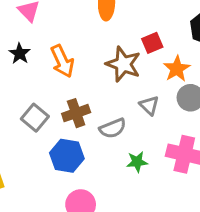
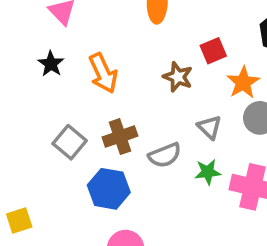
brown star: (123, 64) -> (178, 77), size x0.7
green star: (137, 162) -> (208, 172), moved

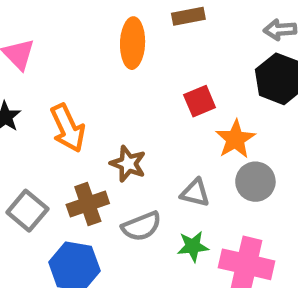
brown star: (178, 77) -> (128, 164), moved
gray triangle: (210, 127) -> (195, 193), turned -30

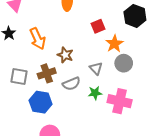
gray triangle: (195, 193) -> (96, 68), turned 32
gray square: (27, 211) -> (19, 77), turned -30

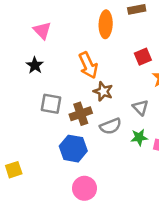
orange arrow: (38, 39) -> (88, 65), moved
gray square: (19, 77) -> (51, 104), moved

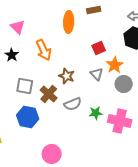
orange arrow: (88, 65) -> (44, 50), moved
gray triangle: (140, 108) -> (97, 74), moved
brown cross: (81, 114) -> (49, 94), turned -30
blue hexagon: (73, 149) -> (28, 117), moved

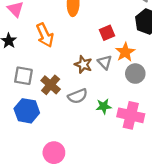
brown star: (67, 76) -> (83, 64), moved

